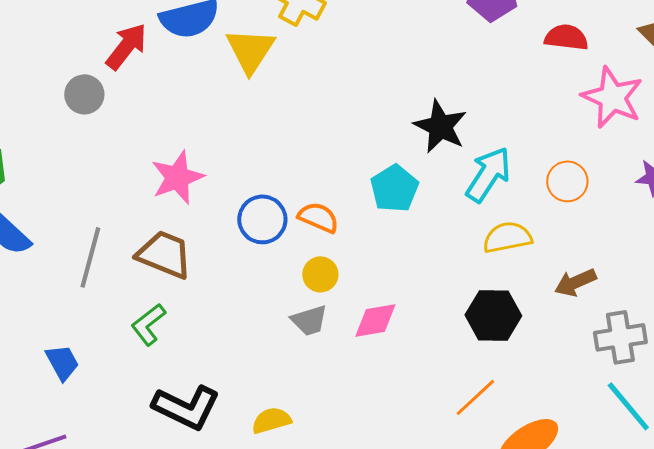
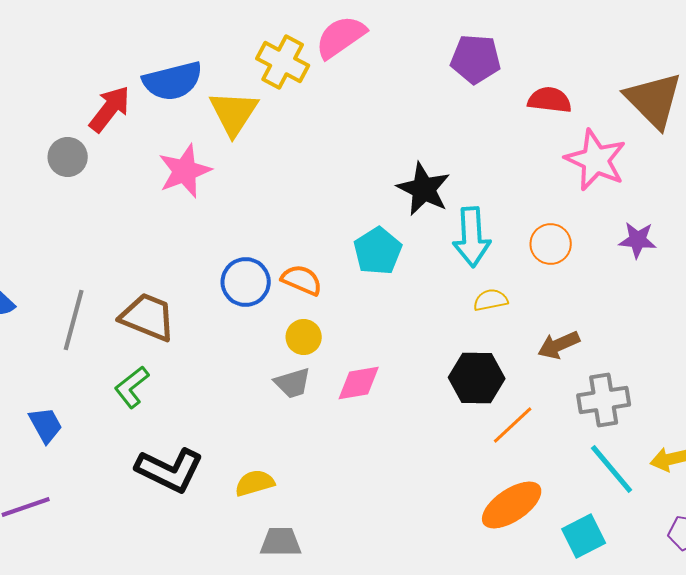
cyan arrow: (488, 174) -> (472, 237), turned 144
pink star: (177, 177) -> (185, 171), moved
yellow semicircle: (507, 237) -> (491, 300), size x0.7
orange line: (475, 397) -> (513, 425), moved

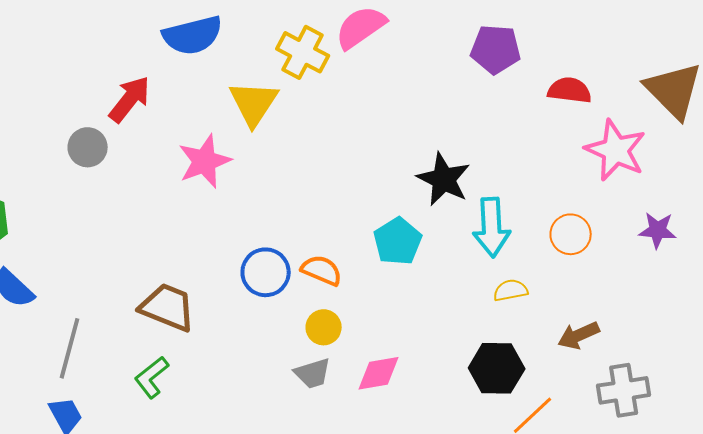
blue semicircle: (173, 81) -> (193, 35), moved
gray line: (74, 320) -> (70, 348), moved

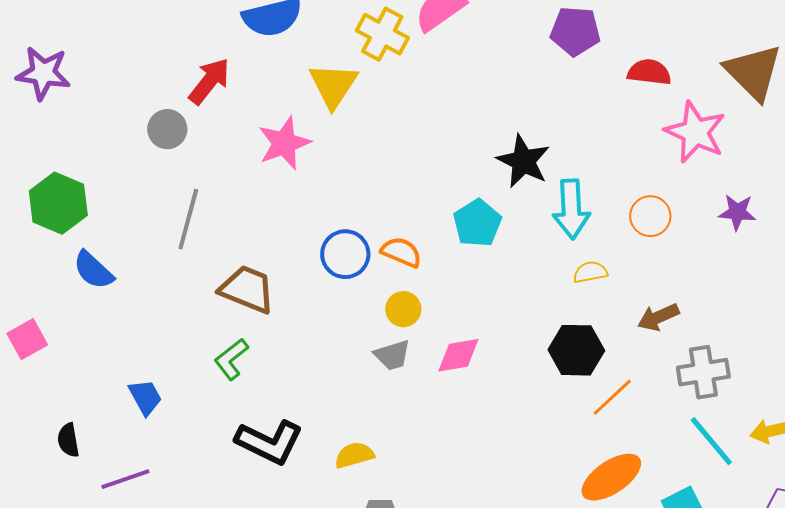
gray line: (70, 348) -> (188, 219), moved

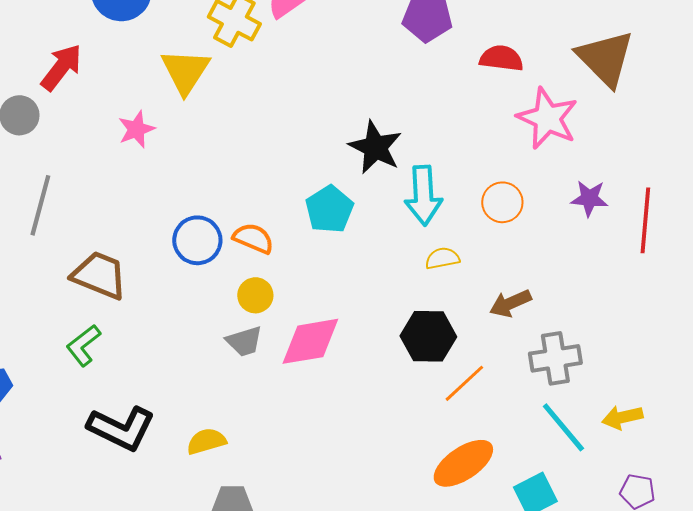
pink star: (284, 143) -> (136, 129), size x0.7
pink diamond: (458, 355) -> (310, 341), size x1.4

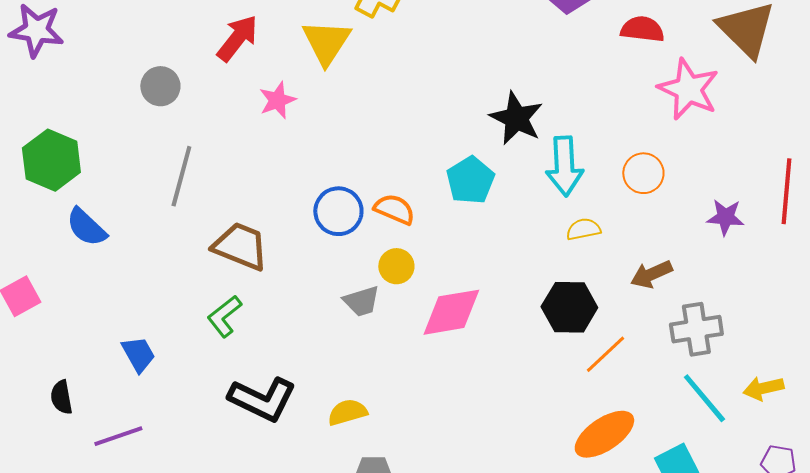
red arrow: (61, 67) -> (237, 38), moved
purple star: (589, 198) -> (725, 217), moved
gray trapezoid: (244, 341) -> (361, 301), moved

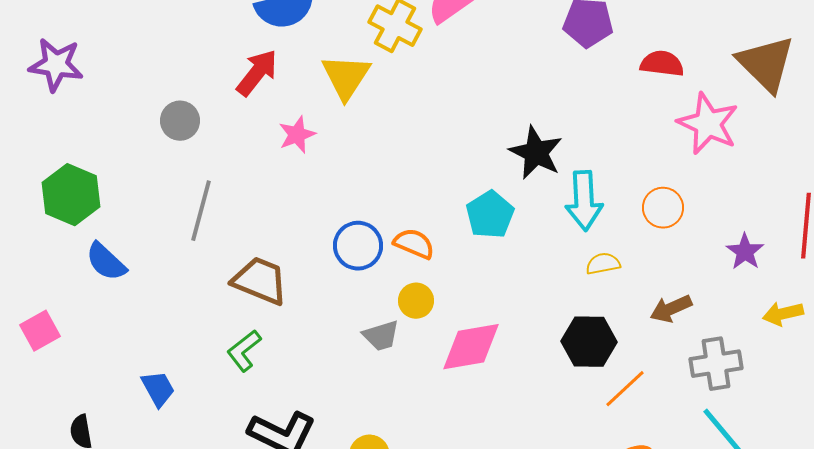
purple star: (725, 217) -> (745, 252), turned 30
yellow arrow: (763, 388) -> (783, 314), moved

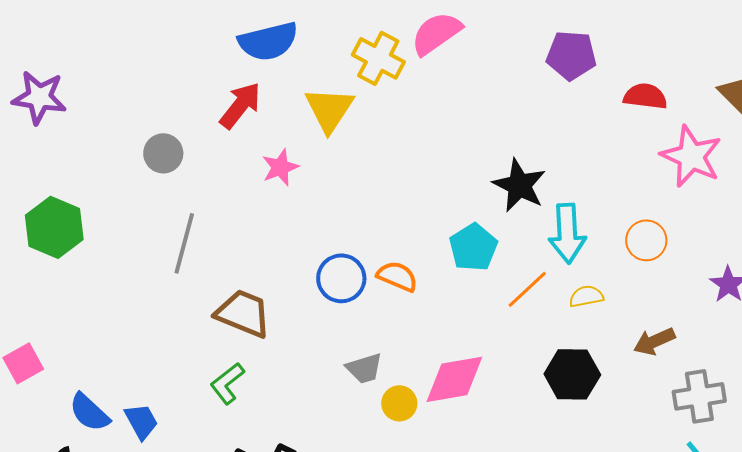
blue semicircle: (106, 262) -> (89, 412), moved
yellow circle: (416, 301) -> (399, 403), moved
orange line: (625, 389) -> (527, 289), moved

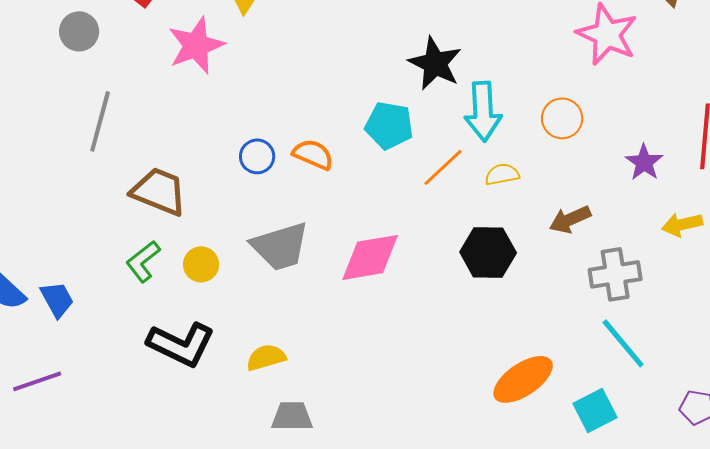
pink star: (280, 167) -> (196, 45), size x1.5
cyan pentagon: (473, 247) -> (389, 125), turned -30
blue circle: (341, 278) -> (257, 156), size x0.7
gray trapezoid: (364, 368) -> (280, 246), size x1.6
yellow circle: (399, 403) -> (201, 264), moved

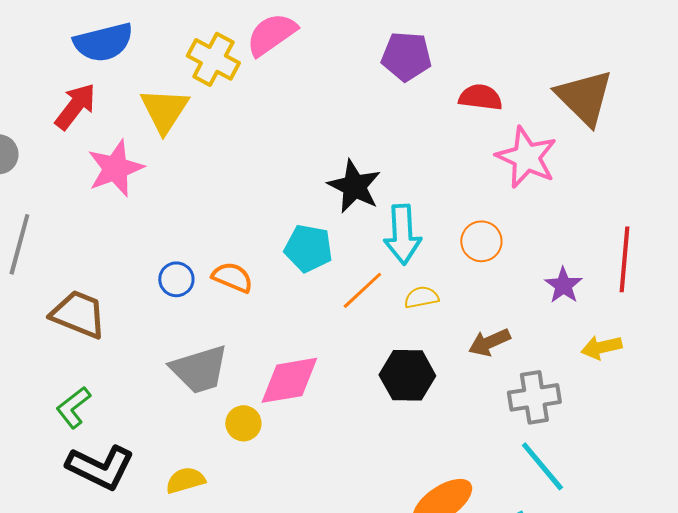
green L-shape: (143, 261) -> (73, 407), moved
yellow circle: (201, 264) -> (243, 423), moved

